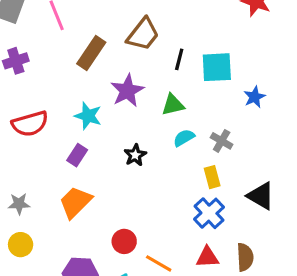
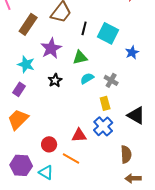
cyan square: (217, 67) -> (108, 33), turned 30
black star: (135, 155) -> (55, 80), moved
red triangle: (207, 257) -> (79, 135), moved

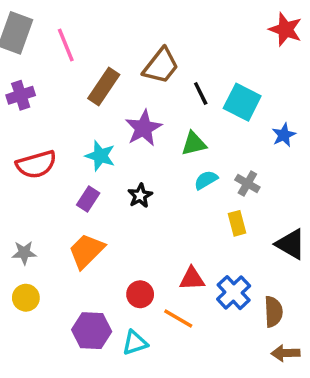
black line: (84, 28) -> (201, 93), turned -40
black star: (55, 80) -> (140, 196), moved
blue cross: (103, 126) -> (234, 293), moved
cyan triangle: (46, 172) -> (135, 343), turned -49

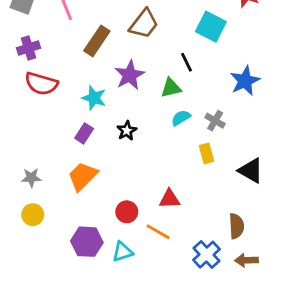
black line: (201, 93) -> (187, 62), moved
cyan square: (242, 102) -> (211, 27), moved
blue star: (284, 135) -> (245, 81), size x1.5
red semicircle: (36, 164) -> (41, 84), moved, turned 32
blue cross: (234, 293) -> (207, 255), moved

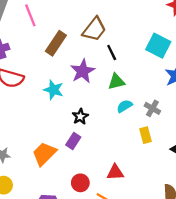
cyan square: (211, 27) -> (158, 46), moved
black line: (187, 62) -> (112, 53), moved
purple rectangle: (84, 133) -> (73, 141), moved

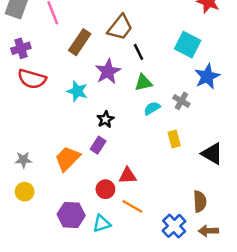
gray cross: (152, 108) -> (181, 101), moved
red triangle: (115, 172) -> (128, 176), moved

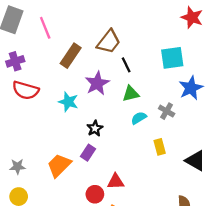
cyan square: (188, 45) -> (172, 58), turned -35

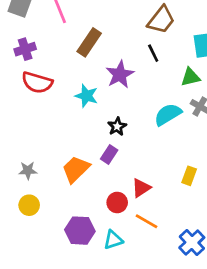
brown trapezoid: (109, 42) -> (161, 20), moved
green triangle: (131, 94) -> (191, 77), moved
cyan semicircle: (139, 118) -> (168, 114), size x1.5
yellow rectangle: (160, 147) -> (189, 176), moved, turned 35
red triangle: (116, 182) -> (141, 188), turned -30

